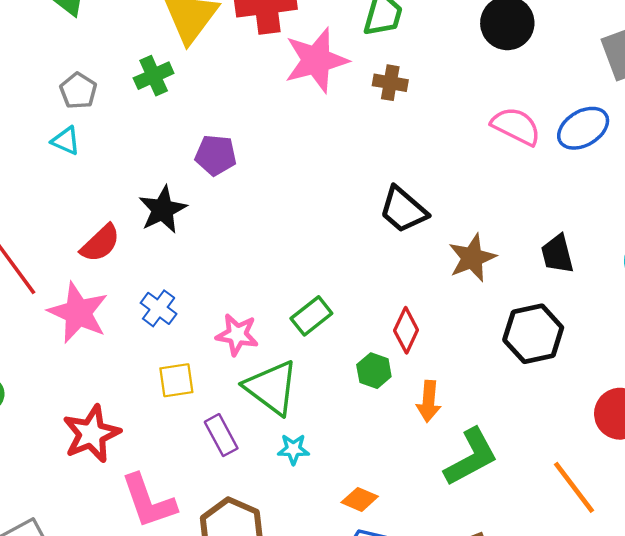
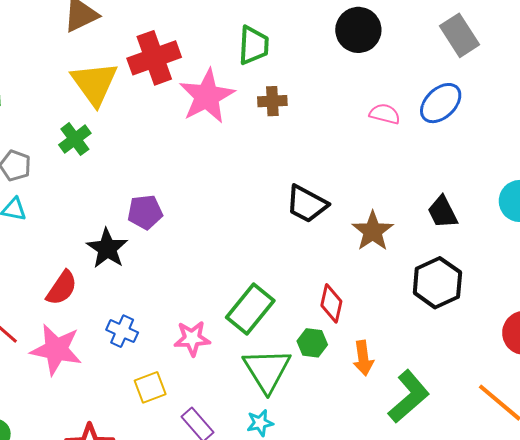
pink semicircle: (516, 126) -> (385, 114), size x0.7
purple pentagon: (216, 155) -> (145, 212), moved
green rectangle: (311, 316) -> (250, 309), size x1.4
green triangle: (271, 388) -> (267, 370), moved, turned 34

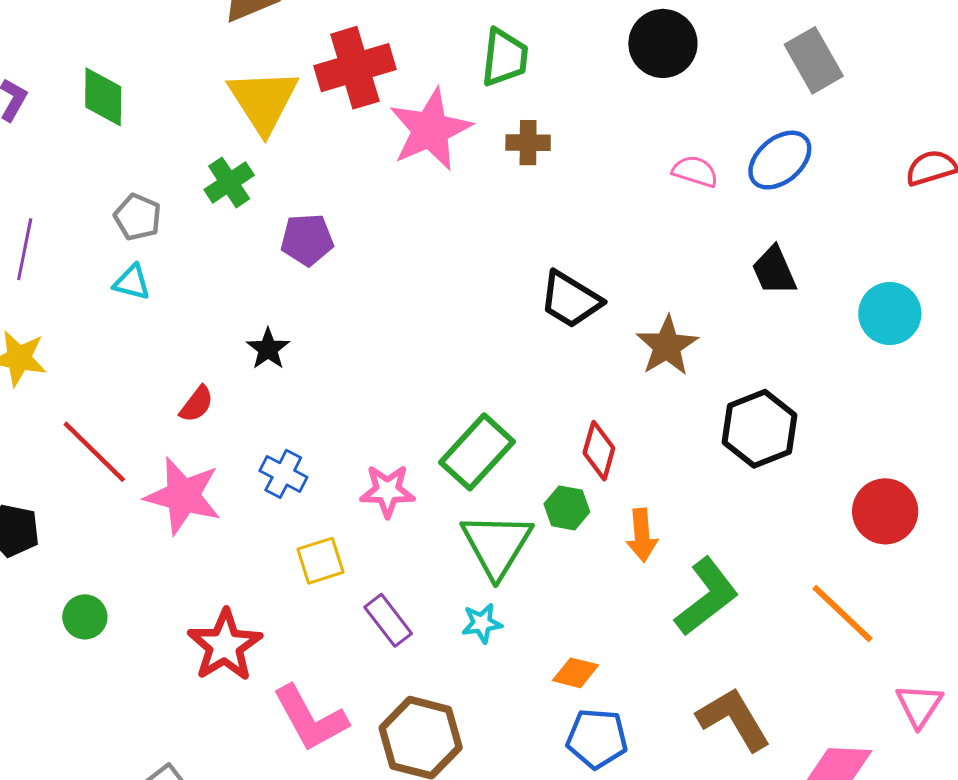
purple pentagon: (145, 212) -> (307, 240), moved
black trapezoid: (443, 212) -> (774, 271), moved
black star: (107, 248) -> (268, 349), size x0.7
red semicircle: (62, 288) -> (197, 404), size x0.7

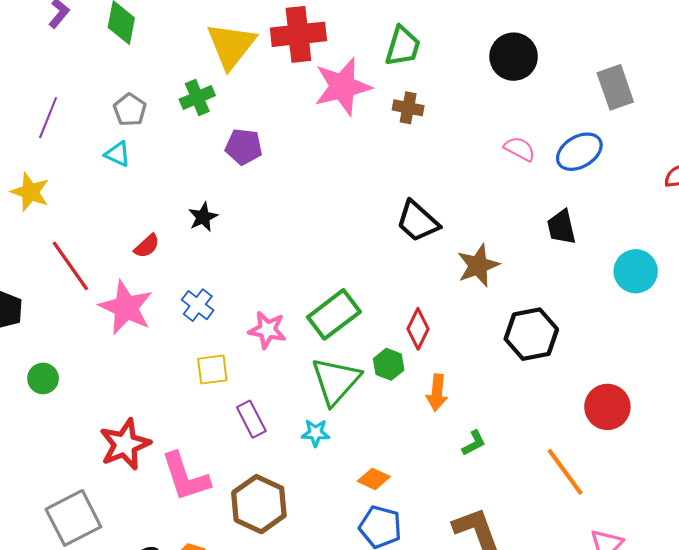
green L-shape: (707, 597) -> (474, 443), size x0.5
red star: (225, 645) -> (125, 444), moved

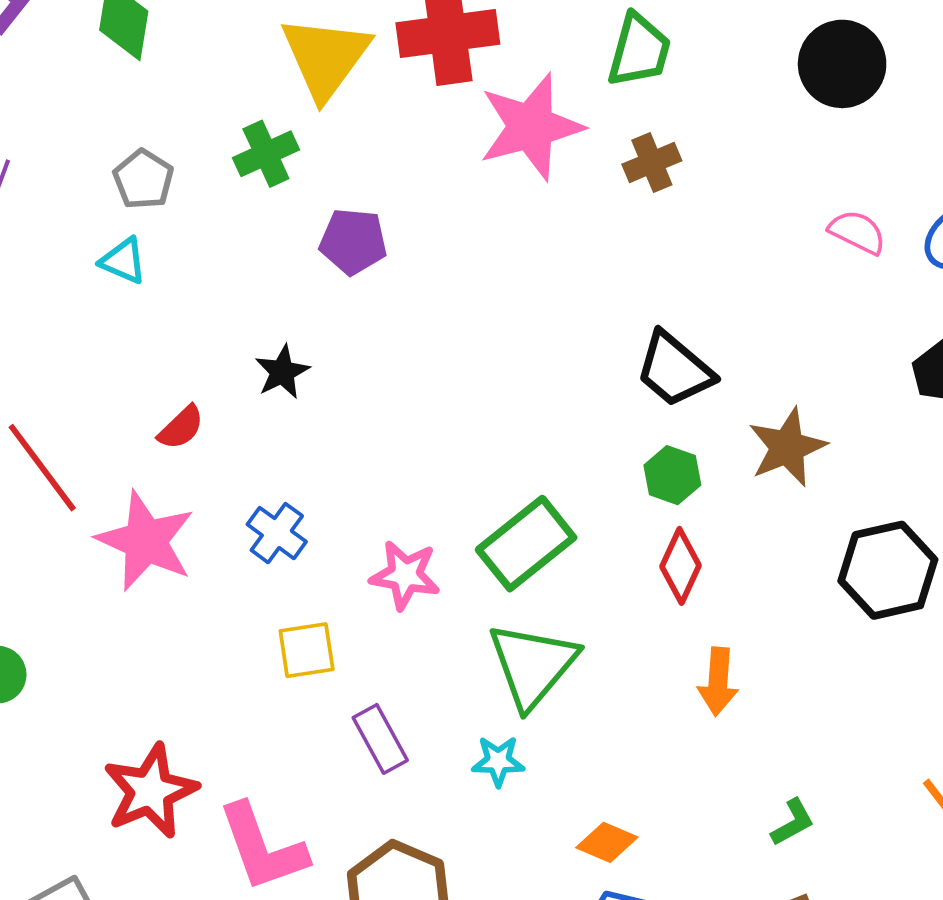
brown cross: (408, 108) -> (652, 163), turned -32
green hexagon: (389, 364) -> (672, 475), moved
green L-shape: (474, 443) -> (793, 822), moved

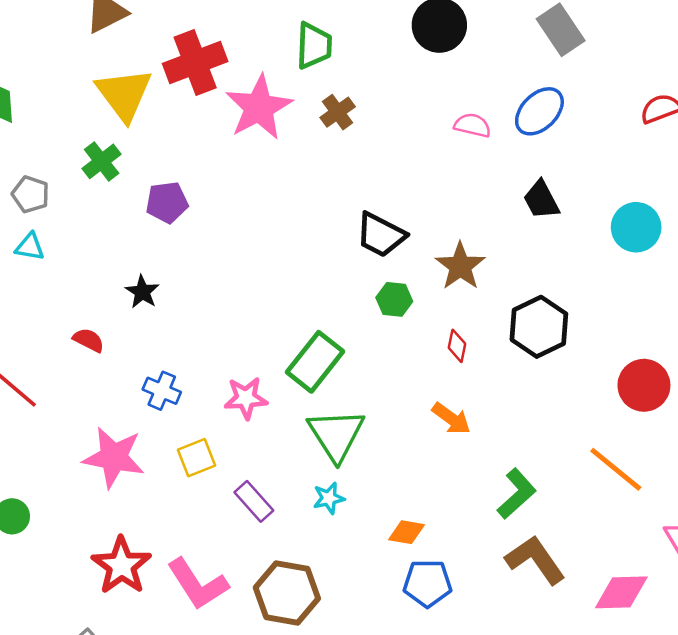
red semicircle: (181, 428) -> (89, 340), turned -96
pink star: (146, 541) -> (114, 457), moved
red diamond: (681, 566) -> (457, 346), moved, size x0.7
orange arrow: (718, 682) -> (451, 419), turned -45
green L-shape: (793, 822) -> (517, 494), size x1.6

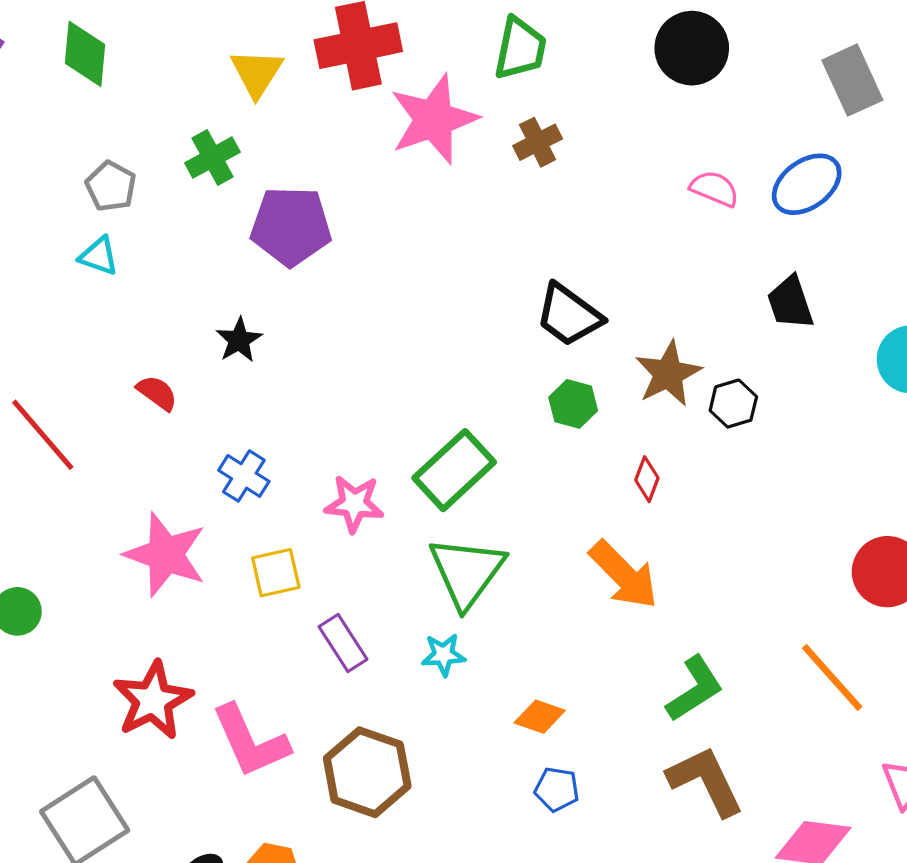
yellow triangle: (124, 94) -> (257, 73), size x0.7
purple pentagon: (167, 202) -> (291, 226), size x1.4
black hexagon: (539, 327) -> (733, 404), moved, size x0.6
orange arrow: (451, 419) -> (624, 575), size x1.4
blue pentagon: (427, 583) -> (557, 789), size x0.7

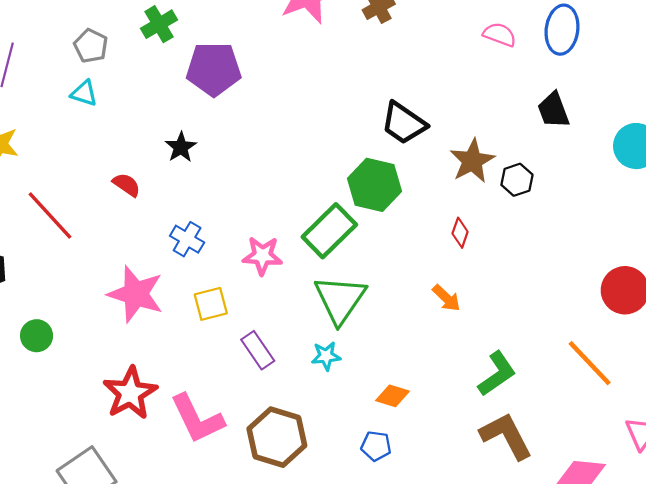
blue ellipse: (807, 184) -> (562, 30), turned -45
green hexagon: (573, 404) -> (375, 185), moved, size x1.6
orange arrow: (624, 575) -> (446, 298), size x0.6
blue pentagon: (557, 789) -> (376, 446), moved

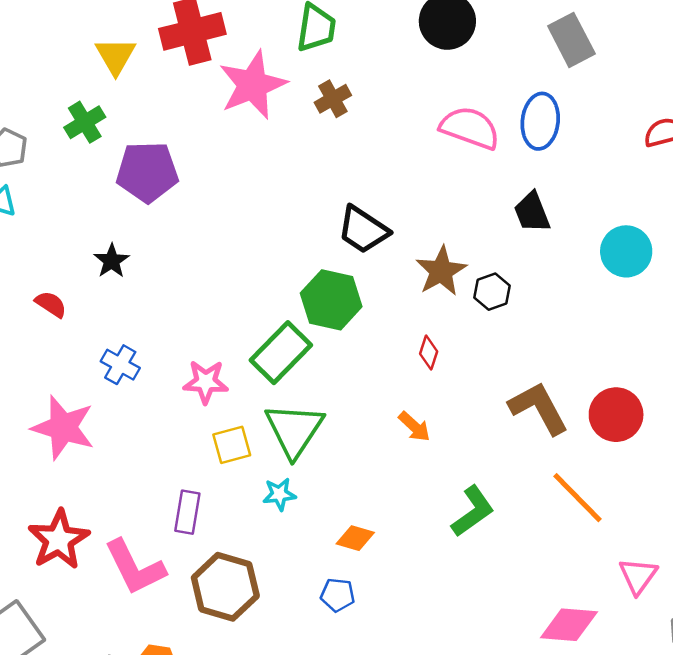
pink semicircle: (500, 35) -> (470, 128), size x1.6
yellow square: (211, 304) -> (232, 445), moved
purple rectangle: (258, 350) -> (187, 512), moved, turned 45
brown L-shape: (506, 436) -> (539, 408), moved

